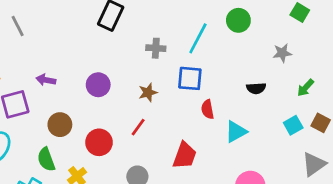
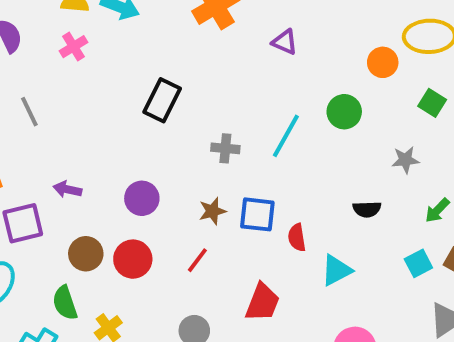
blue square: (190, 78) -> (257, 214), moved
red circle: (99, 142) -> (133, 259), moved

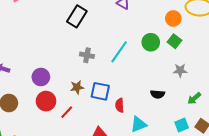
black rectangle: (162, 100) -> (77, 16), moved
green square: (432, 103) -> (174, 41), moved
red circle: (133, 259) -> (46, 101), moved

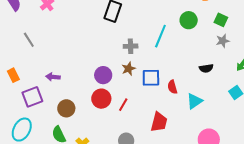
green square: (174, 41) -> (221, 20), moved
purple circle: (41, 77) -> (103, 75), moved
brown star: (77, 87) -> (129, 69), moved

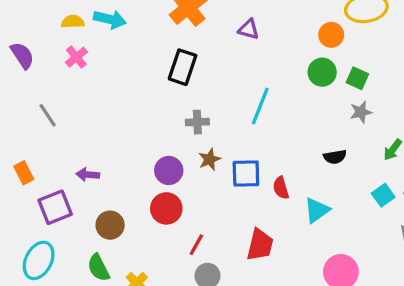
green circle: (189, 20) -> (322, 72), moved
gray cross: (131, 46) -> (197, 122), moved
red line: (123, 105) -> (196, 245), moved

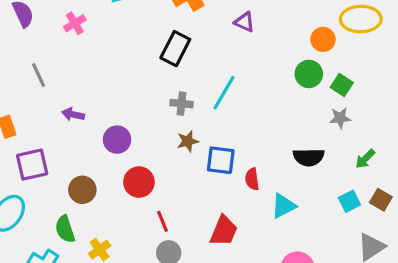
cyan line: (260, 106) -> (224, 93), moved
black semicircle: (335, 157) -> (309, 157), size x1.4
purple circle: (169, 170) -> (117, 140), moved
purple arrow: (88, 175) -> (73, 114), moved
red line: (196, 245) -> (162, 221), turned -60

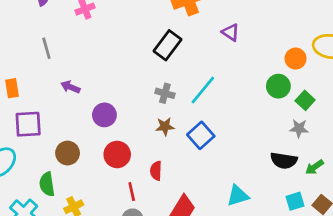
black semicircle: (309, 157) -> (284, 161), moved
blue square: (221, 160) -> (201, 135), moved, turned 32
red semicircle: (252, 179) -> (156, 171), moved

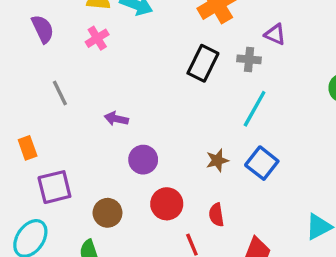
purple arrow: (70, 87) -> (116, 119), moved
gray cross: (165, 93) -> (249, 59), moved

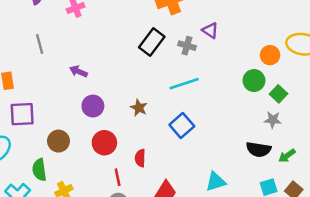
cyan line: (255, 109) -> (184, 84), turned 32
brown star: (217, 160) -> (139, 108), moved, turned 30

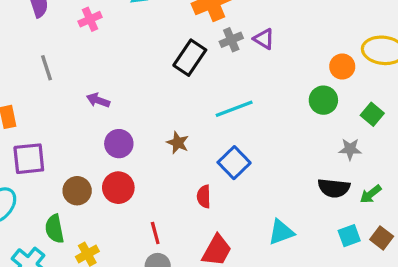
gray cross: (187, 46) -> (231, 40), moved, turned -36
green square: (279, 94) -> (372, 114), moved
red circle: (104, 143) -> (118, 188), moved
red semicircle: (140, 158) -> (204, 196), moved

